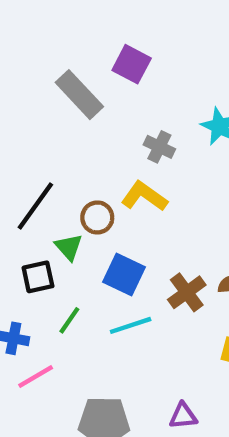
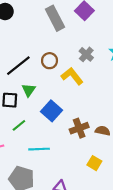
brown circle: (97, 217) -> (50, 61), moved
cyan line: (131, 325) -> (39, 149), moved

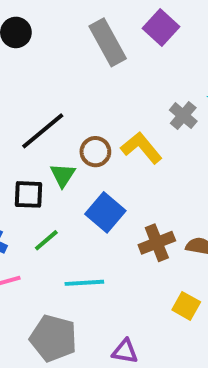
gray cross: (86, 54) -> (183, 116), moved
brown circle: (50, 61) -> (95, 152), moved

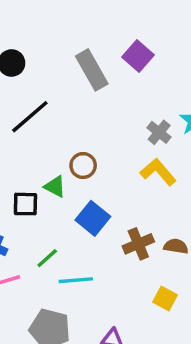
black line: (43, 131) -> (30, 117), moved
yellow L-shape: (141, 148) -> (158, 172), moved
green triangle: (63, 175) -> (55, 187), turned -35
green line: (46, 240) -> (47, 258), moved

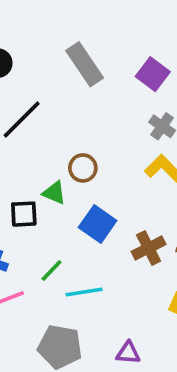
purple square: (138, 56) -> (153, 74), moved

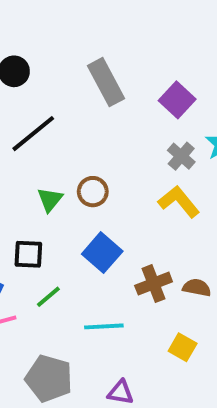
green triangle: (54, 193) -> (50, 200), moved, turned 40
black square: (24, 214) -> (28, 254), moved
cyan line: (84, 292) -> (104, 326), moved

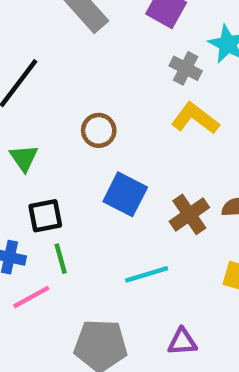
green triangle: (50, 200) -> (24, 158), moved
green line: (48, 297) -> (61, 259), moved, turned -52

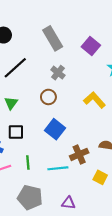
gray cross: (186, 68) -> (58, 73), moved
brown cross: (189, 214) -> (79, 154), moved
green line: (61, 259) -> (28, 163), moved

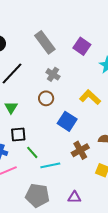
blue square: (55, 129) -> (67, 121), moved
green line: (28, 163) -> (32, 152), moved, turned -32
cyan line: (58, 168) -> (50, 165), moved

